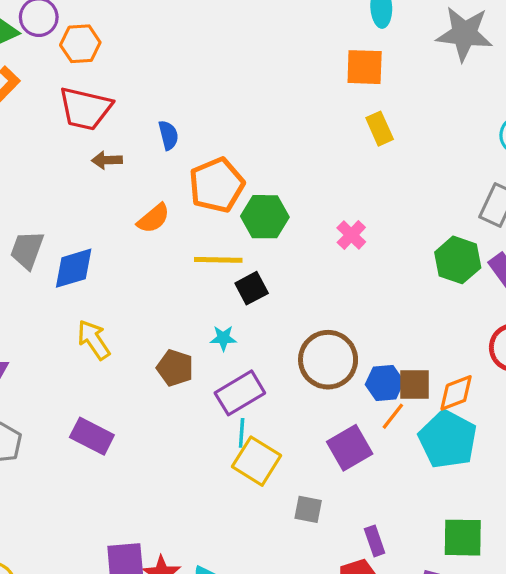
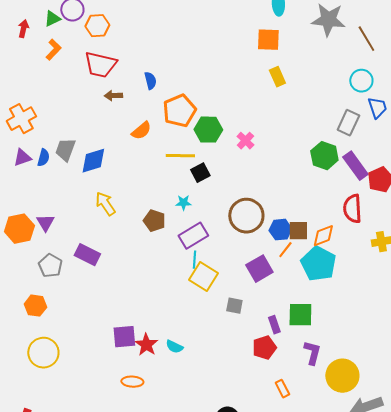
pink cross: (351, 235) -> (245, 141), moved
purple rectangle: (92, 436) -> (87, 255), moved
green square: (463, 538) -> (300, 315), moved

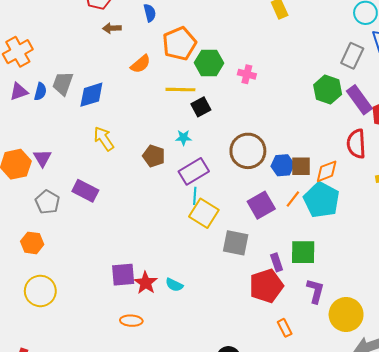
pink cross: (245, 141) -> (247, 74), turned -30
orange line: (285, 250) -> (293, 199), moved
gray square: (234, 306) -> (236, 243), size x1.5
red pentagon: (264, 348) -> (266, 286), size x1.4

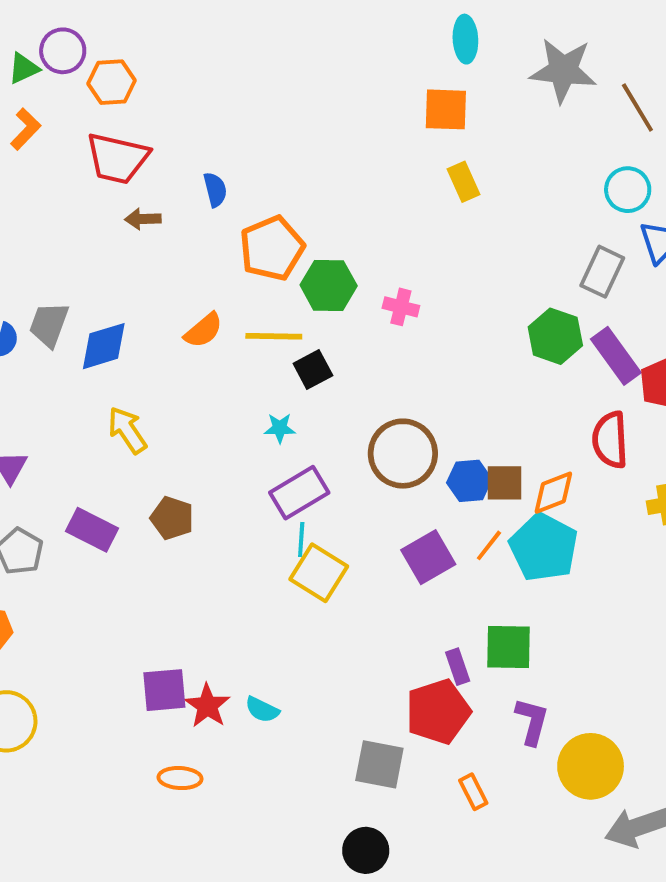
orange semicircle: (141, 64) -> (203, 330), moved
brown pentagon: (154, 156) -> (172, 518), moved
gray square: (236, 243) -> (379, 764), moved

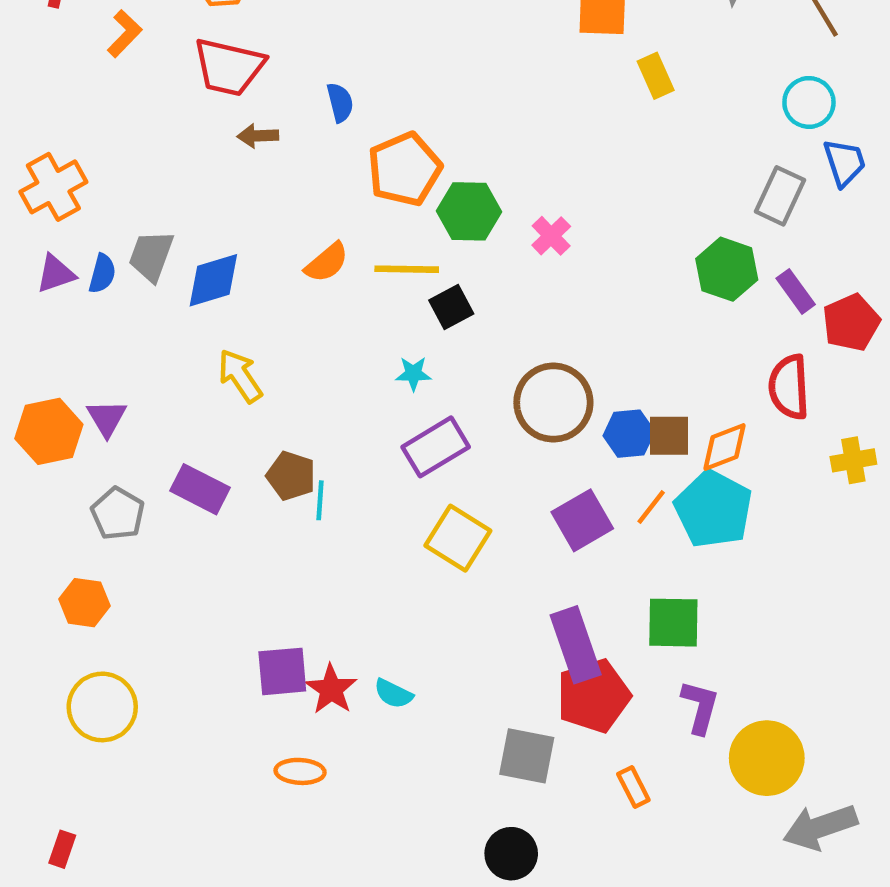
yellow rectangle: (463, 182) -> (656, 76), moved
pink cross: (401, 307) -> (551, 236), turned 32
purple rectangle: (616, 356) -> (796, 291), size x0.7
cyan line: (301, 540) -> (320, 500), moved
purple rectangle: (458, 667) -> (576, 645), moved, size x1.8

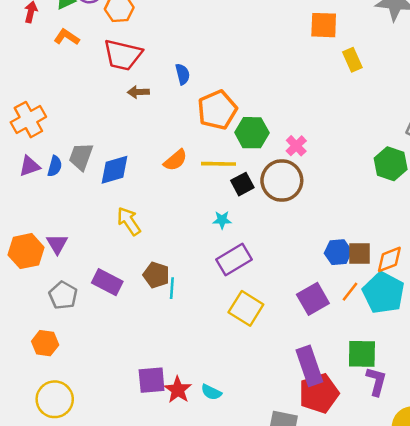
orange L-shape: (124, 34) -> (67, 37), turned -100
brown circle: (553, 403) -> (282, 181), moved
purple L-shape: (700, 707) -> (376, 381), moved

